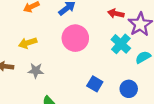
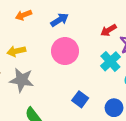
red arrow: (116, 14) -> (108, 30), turned -49
gray star: (36, 71) -> (22, 80), size x1.5

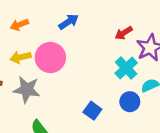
orange arrow: (23, 15) -> (19, 25), moved
pink circle: (65, 51) -> (50, 58), moved
blue circle: (114, 108) -> (130, 102), moved

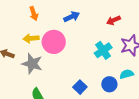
orange arrow: (19, 25) -> (34, 14), turned -96
red arrow: (124, 33) -> (113, 20), moved
cyan cross: (126, 68) -> (103, 50), moved

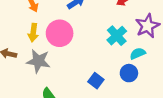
yellow arrow: (31, 38) -> (33, 33), turned -70
cyan semicircle: (127, 74) -> (138, 53), moved

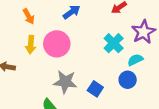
gray star: (38, 61) -> (65, 82), moved

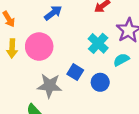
blue circle: (128, 80) -> (100, 82), moved
blue square: (95, 89) -> (75, 72), moved

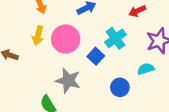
cyan cross: (98, 43) -> (116, 38), moved
blue square: (75, 72) -> (96, 56), moved

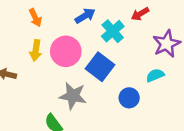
cyan cross: (116, 38) -> (113, 31), moved
blue square: (96, 56) -> (100, 67), size x1.5

